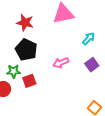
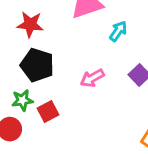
cyan arrow: (89, 39) -> (118, 31), moved

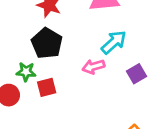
cyan arrow: (118, 31) -> (114, 42), moved, size x1.4

